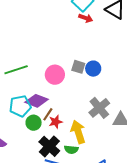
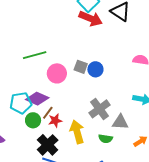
red arrow: (86, 18) -> (91, 19), size x1.6
green line: (16, 70) -> (35, 55), moved
green semicircle: (71, 150) -> (106, 139), moved

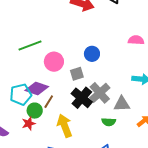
gray square: (81, 67) -> (77, 74), moved, turned -32
red star: (55, 121) -> (29, 123), moved
yellow arrow: (77, 132) -> (65, 126), moved
black cross: (48, 145) -> (82, 98), moved

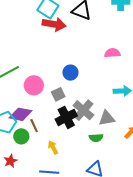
black cross: (82, 98) -> (66, 117), turned 30
brown line: (49, 102) -> (34, 126), turned -48
red star: (29, 123) -> (10, 161), moved
yellow arrow: (65, 126) -> (53, 147), size x0.6

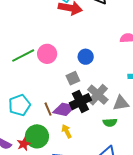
pink circle: (34, 85) -> (47, 54), moved
purple diamond: (20, 114) -> (64, 109), moved
green circle: (21, 136) -> (37, 136), moved, size x1.5

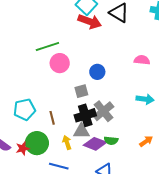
green line: (23, 55) -> (47, 46), moved
gray triangle: (121, 103) -> (81, 131), moved
purple diamond: (64, 109) -> (95, 144), moved

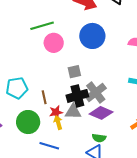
blue circle: (97, 72) -> (92, 36), moved, size x1.6
green semicircle: (111, 141) -> (99, 138), moved
purple diamond: (95, 144) -> (101, 113), moved
red star: (23, 148) -> (56, 112), moved

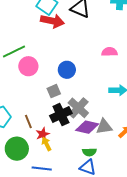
blue circle: (92, 36) -> (67, 70), moved, size x0.7
gray triangle: (73, 112) -> (104, 127), moved

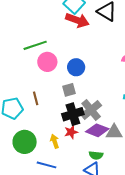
blue circle: (67, 70) -> (76, 67), moved
brown line: (28, 121) -> (36, 98), moved
red star: (43, 134) -> (71, 132), moved

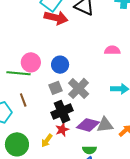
green line: (35, 45) -> (19, 73), moved, turned 30
gray cross: (91, 110) -> (79, 88), moved
yellow arrow: (55, 141) -> (47, 141), turned -120

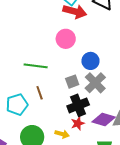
pink circle: (31, 62) -> (66, 39), moved
blue circle: (60, 65) -> (90, 61), moved
yellow arrow: (47, 141) -> (62, 134), turned -112

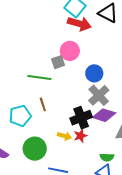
gray square: (72, 82) -> (58, 62), moved
purple diamond: (104, 120) -> (104, 115), moved
yellow arrow: (62, 134) -> (64, 136), moved

